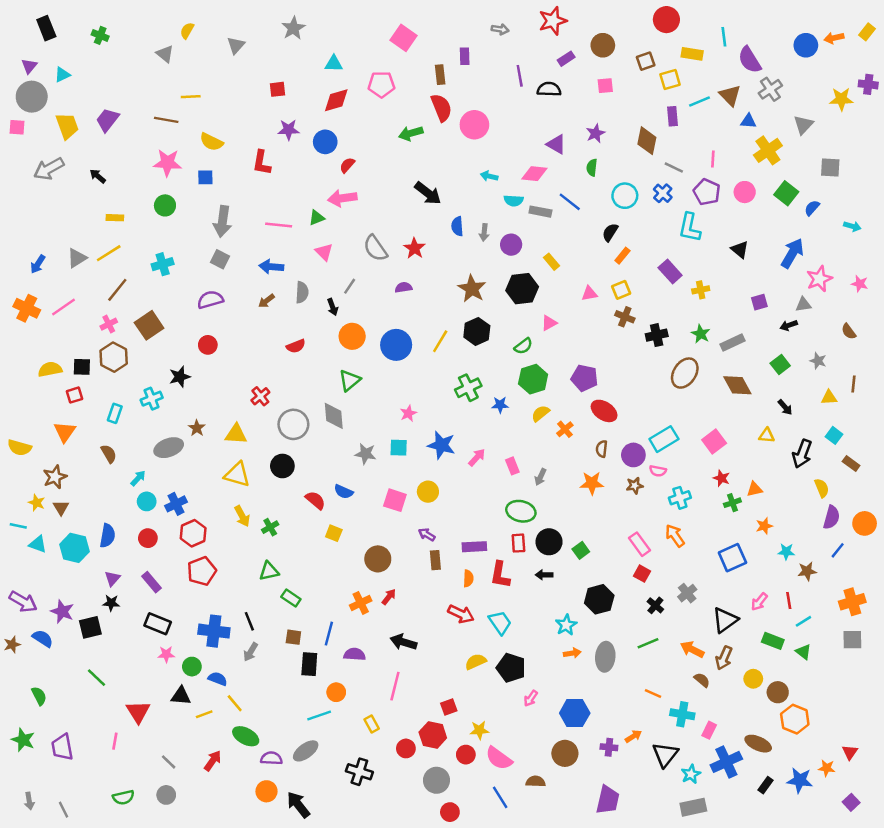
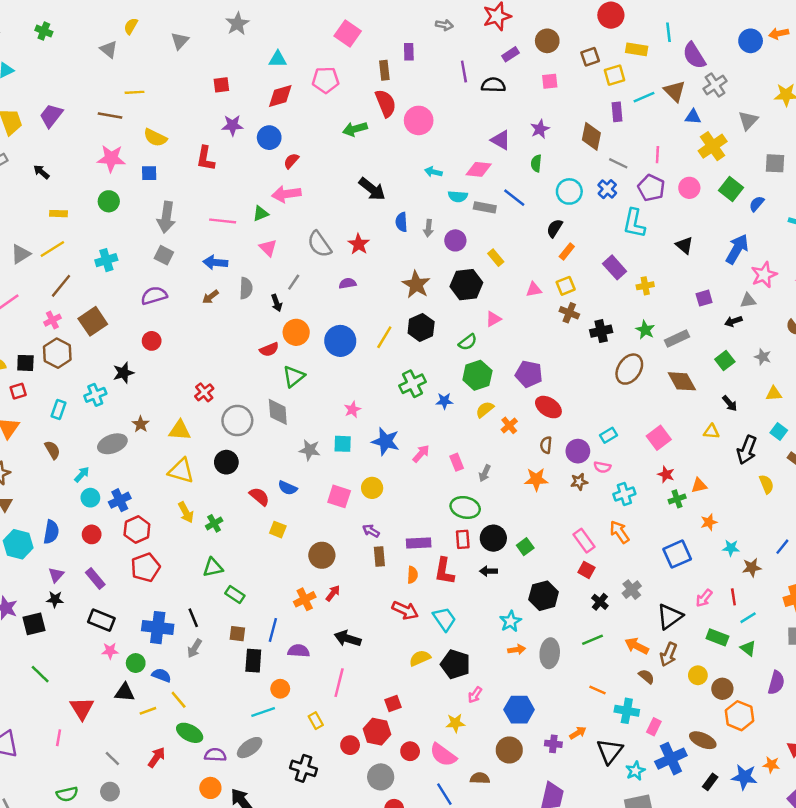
red semicircle: (296, 346) -> (269, 349), moved
cyan rectangle: (664, 439) -> (608, 435), size x0.6
purple semicircle: (832, 517) -> (776, 683), moved
yellow star: (479, 730) -> (455, 723), moved

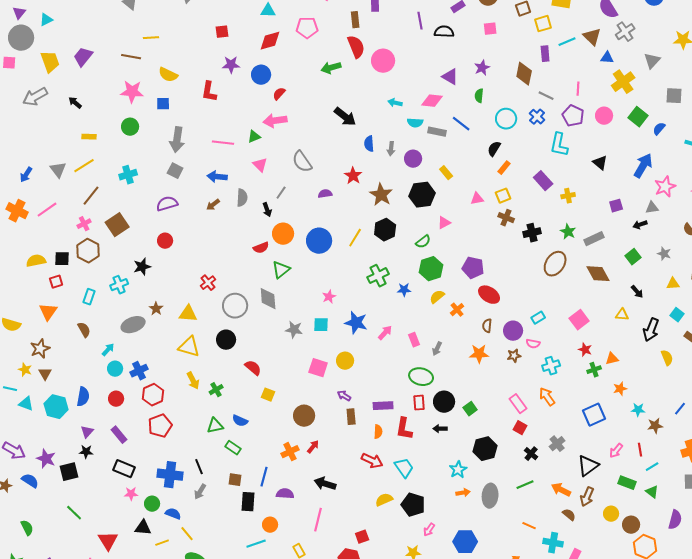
red star: (359, 244) -> (353, 176), moved
gray triangle: (21, 254) -> (58, 170), turned -36
blue semicircle: (288, 488) -> (240, 421), moved

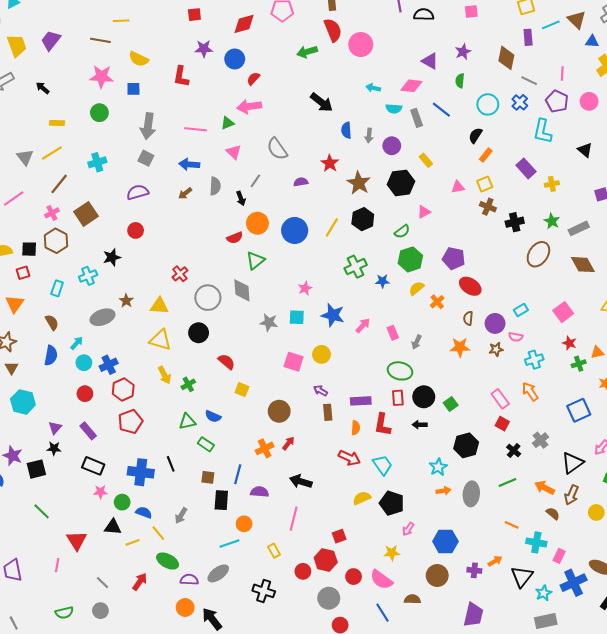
gray rectangle: (437, 132) -> (417, 118), turned 60
blue semicircle: (83, 397) -> (51, 355), moved
gray arrow: (200, 492) -> (181, 516), moved

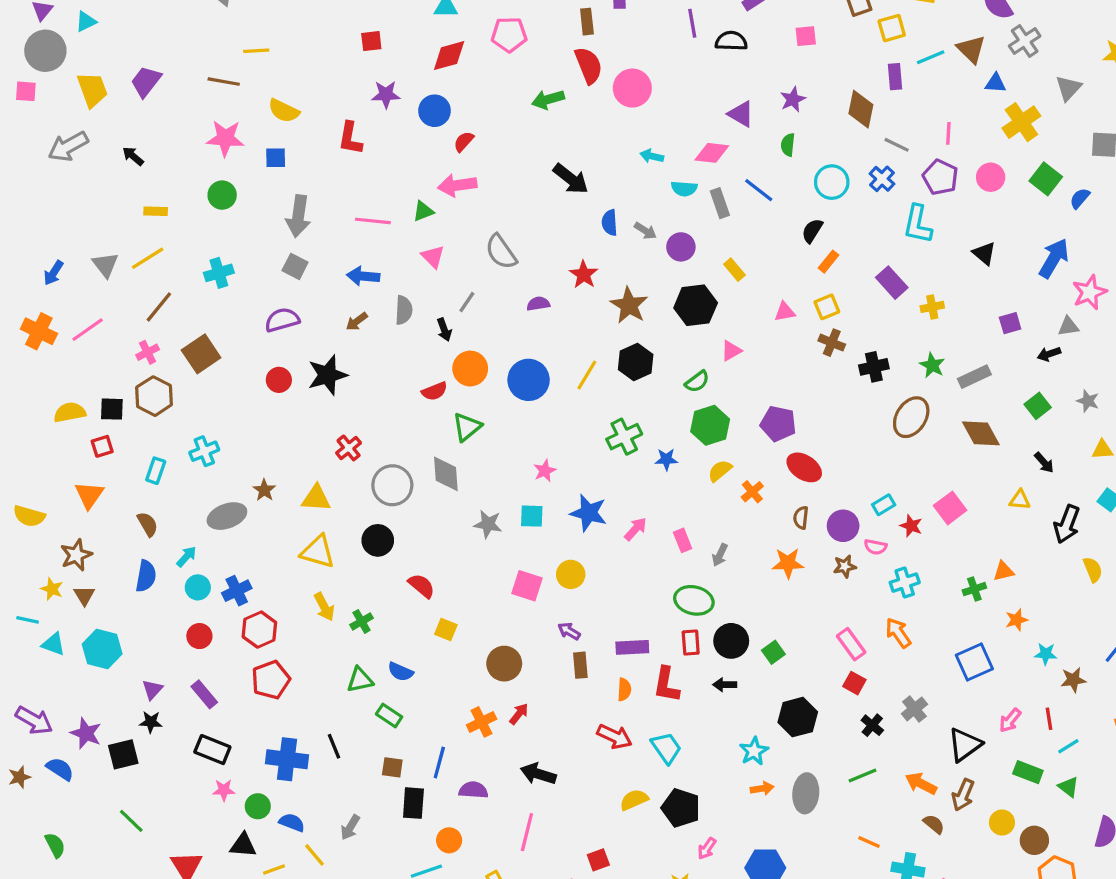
gray arrow: (369, 135) -> (645, 231), turned -64
black star: (112, 257) -> (327, 375), moved, size x1.4
red star: (569, 343) -> (911, 526), moved

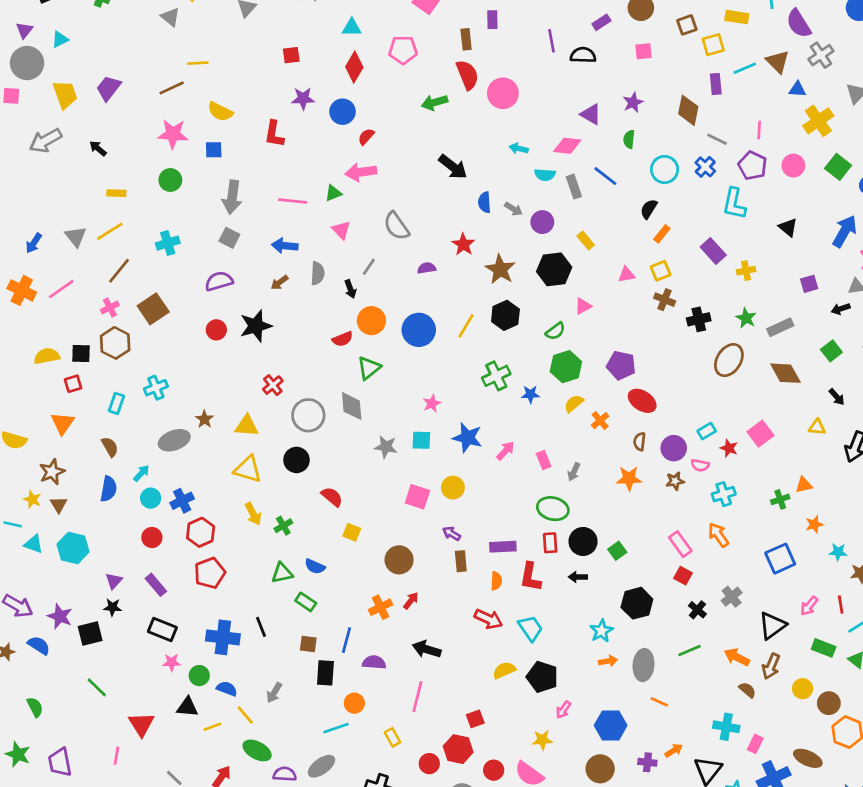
red diamond: (449, 56) -> (354, 67), turned -44
brown line: (224, 82) -> (172, 88), turned -35
orange line: (869, 842) -> (659, 702), moved

